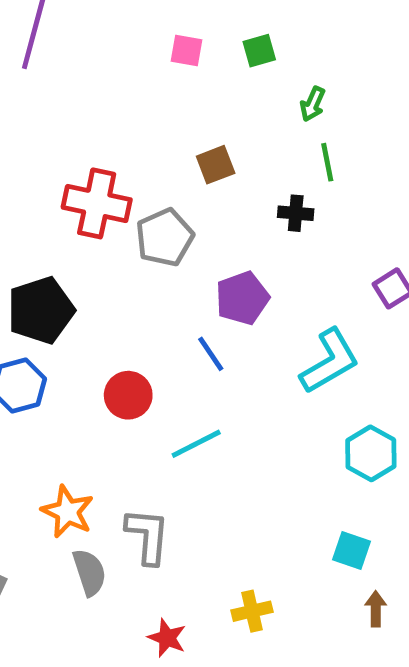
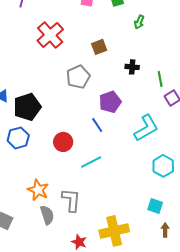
green line: (327, 162) -> (160, 79), moved
red cross: (97, 203) -> (50, 35), moved, turned 36
yellow cross: (252, 611) -> (114, 231), size x1.8

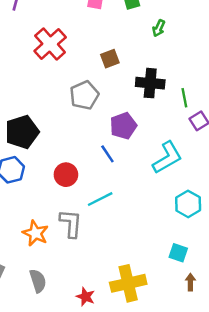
black cross: (132, 67) -> (150, 83), size x1.6
gray L-shape: (71, 200) -> (71, 223), moved
gray semicircle: (47, 215) -> (38, 281), moved

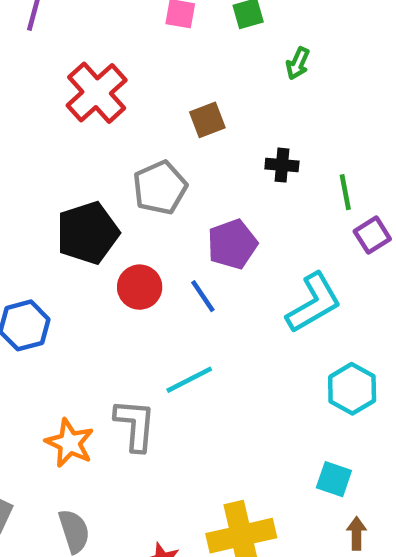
black cross: (150, 83) -> (282, 165), size x0.6
black pentagon: (22, 132) -> (88, 233), moved
red circle: (66, 175) -> (140, 287), moved

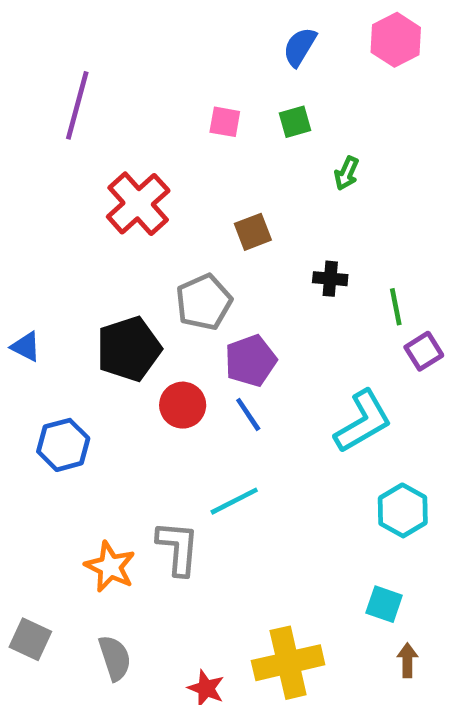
purple pentagon: (232, 244) -> (251, 361), moved

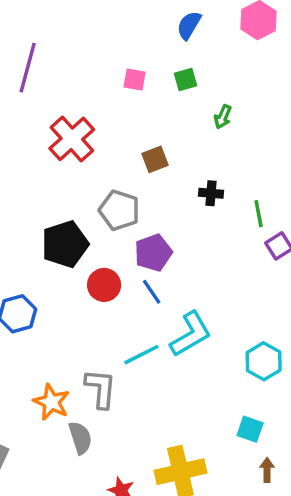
gray pentagon: (204, 302) -> (119, 210), turned -30
cyan L-shape: (363, 421) -> (191, 334), moved
gray semicircle: (115, 658) -> (80, 438), moved

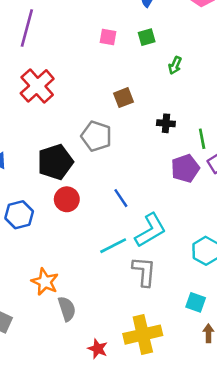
red cross: (72, 139) -> (37, 86), moved
purple pentagon: (153, 253) -> (185, 168), moved
red circle: (104, 285) -> (67, 199), moved
gray L-shape: (101, 388) -> (144, 271), moved

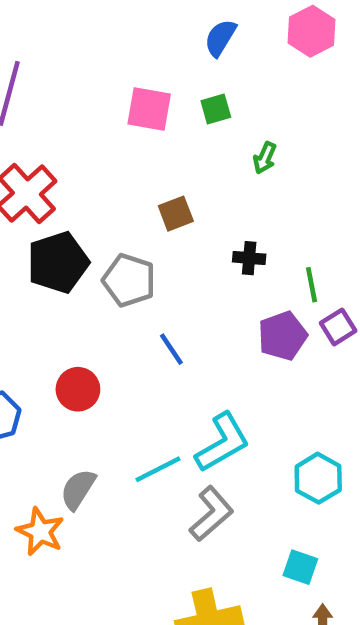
pink square: (108, 37) -> (149, 109), size x1.5
black pentagon: (55, 162) -> (58, 262), moved
blue line: (121, 198) -> (171, 349), moved
gray L-shape: (144, 271) -> (211, 514), turned 44
gray semicircle: (67, 309) -> (78, 489), moved, turned -130

